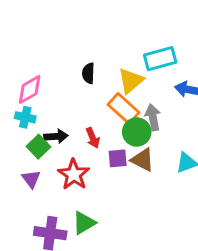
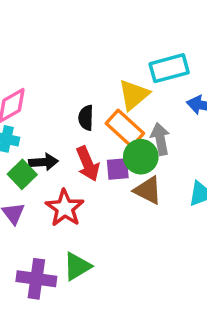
black semicircle: (88, 73) -> (86, 118), moved
red arrow: (93, 138) -> (88, 164), size x1.4
purple square: (118, 158) -> (118, 169), moved

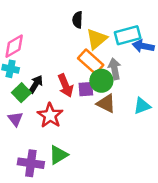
cyan rectangle: (169, 68) -> (128, 35), moved
black semicircle: (86, 118) -> (77, 20), moved
black arrow: (43, 162) -> (36, 84), turned -54

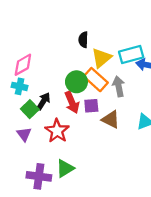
green circle: (101, 81) -> (76, 82), moved

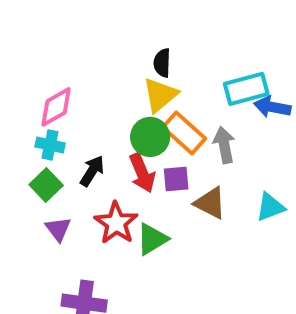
yellow triangle: (102, 58) -> (160, 95), moved
green square: (30, 109) -> (46, 185), moved
green triangle: (65, 168) -> (152, 239), moved

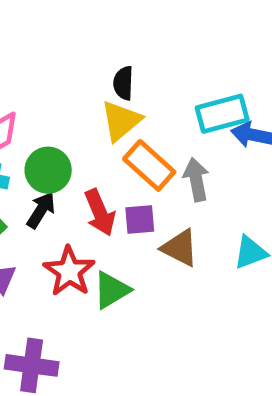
green circle: (150, 137) -> (48, 170), moved

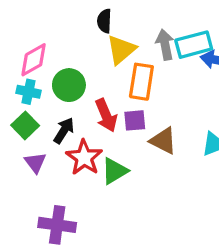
black semicircle: (123, 83) -> (104, 21), moved
orange rectangle: (149, 165) -> (141, 82), turned 57
gray arrow: (196, 180) -> (165, 45), moved
black arrow: (41, 210) -> (64, 131), moved

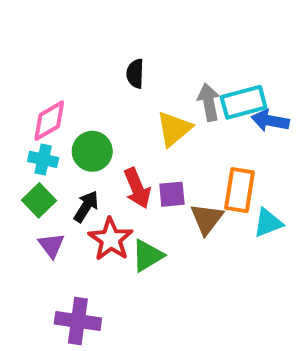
yellow triangle: (121, 50) -> (174, 129), moved
orange rectangle: (141, 82) -> (239, 190), moved
brown triangle: (163, 141) -> (207, 219), turned 40

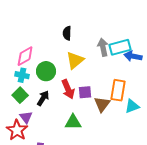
yellow triangle: (174, 129) -> (75, 60), moved
red star: (111, 239) -> (17, 130), moved
green triangle: (147, 256) -> (73, 122), turned 30

